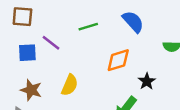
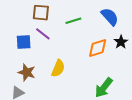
brown square: (22, 17) -> (41, 13), moved
black star: (147, 81) -> (121, 42), moved

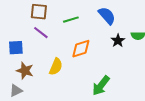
blue square: (24, 42) -> (16, 48), moved
orange diamond: (98, 48) -> (81, 49), moved

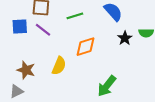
blue square: (16, 48) -> (20, 26), moved

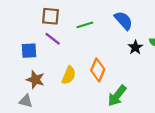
blue square: (20, 26) -> (29, 51), moved
orange diamond: (86, 47) -> (98, 70), moved, turned -50
gray triangle: (16, 91) -> (26, 101), turned 40

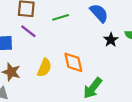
orange diamond: (98, 70) -> (73, 62), turned -35

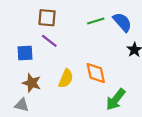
green line: (61, 17) -> (96, 21), moved

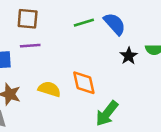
purple line: (49, 41) -> (30, 46), turned -42
yellow semicircle: (66, 79) -> (49, 89), turned -96

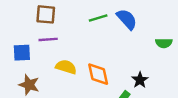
black star: (129, 56) -> (140, 80), moved
yellow semicircle: (49, 89) -> (66, 67), moved

